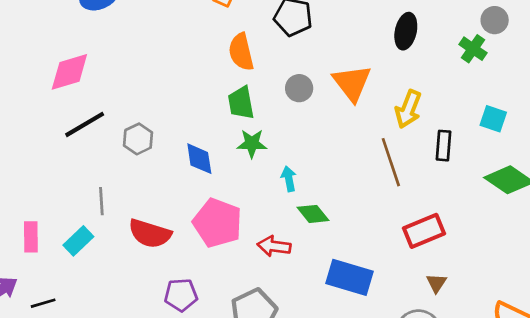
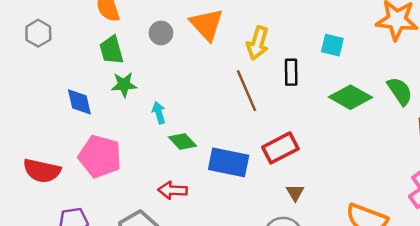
gray hexagon: (138, 139) -> (38, 33), moved
red arrow: (274, 246) -> (173, 190), moved
blue rectangle: (350, 277) -> (229, 162), moved

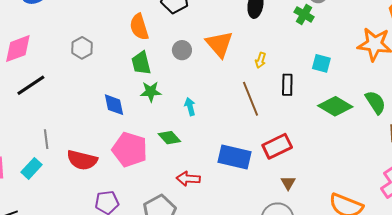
yellow arrow: (258, 43) -> (261, 60), size x0.6
cyan arrow: (159, 113) -> (190, 107), moved
green diamond: (182, 142) -> (169, 138), moved

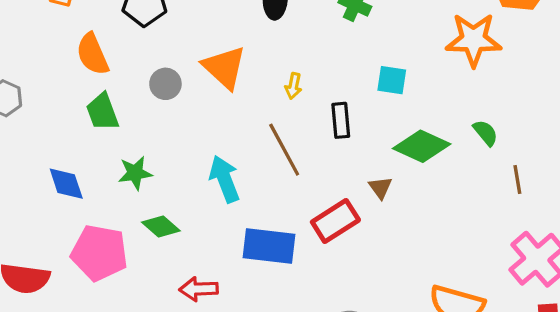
green star: (151, 92) -> (135, 173), moved
green semicircle: (376, 102) -> (486, 133), size x0.7
cyan arrow: (190, 107) -> (225, 179), moved, size x1.6
brown triangle: (288, 183) -> (380, 188), moved

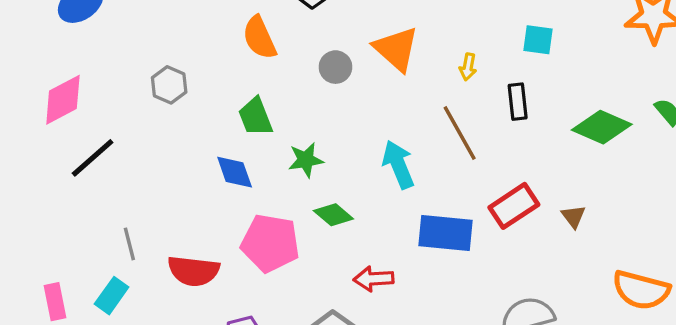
cyan square: (392, 80) -> (538, 40), moved
green trapezoid: (102, 112) -> (255, 117), moved
brown triangle: (380, 188) -> (573, 216), moved

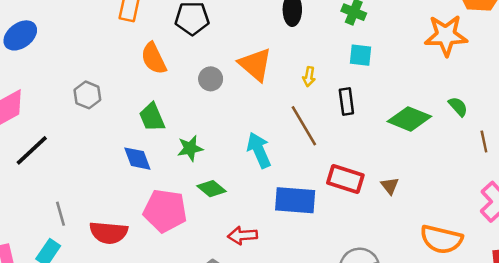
red rectangle: (514, 206) -> (345, 179), turned 52

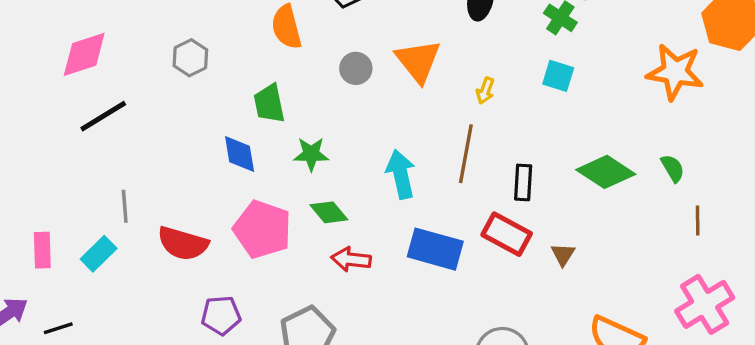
black rectangle: (346, 102) -> (523, 182), moved
brown line: (304, 126) -> (466, 154), turned 30
red arrow: (242, 235) -> (351, 259), moved

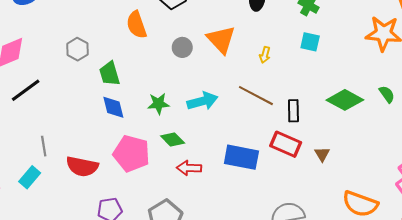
green trapezoid: (269, 103) -> (110, 74), moved
brown line: (466, 154) -> (256, 96), turned -68
cyan arrow: (401, 174) -> (202, 101), moved, turned 92

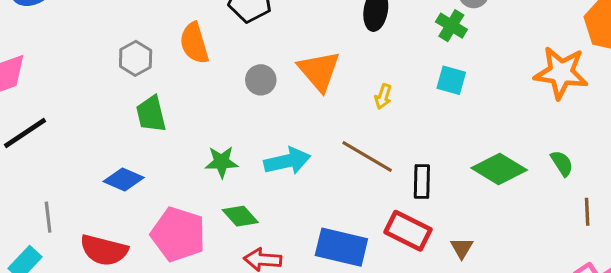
gray hexagon: (77, 49) -> (136, 58), moved
blue diamond: (113, 107) -> (124, 179), moved, turned -55

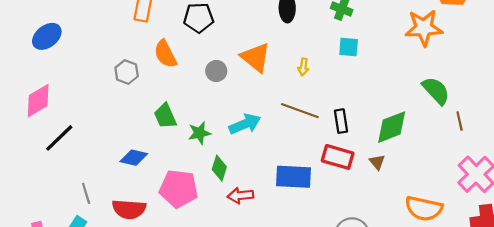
green trapezoid: (151, 114) -> (165, 116), moved
green semicircle: (562, 163) -> (436, 91), size x1.6
green diamond: (499, 169) -> (392, 127), moved, turned -42
green diamond: (240, 216) -> (219, 168), turned 70

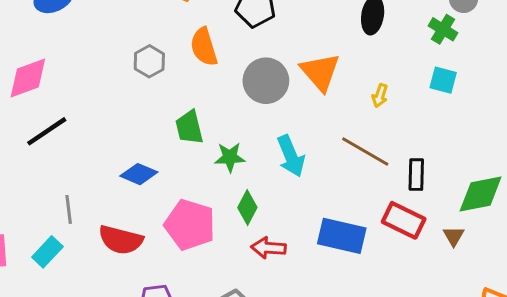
gray circle: (216, 71) -> (266, 81), size x1.6
cyan arrow: (245, 124) -> (291, 156), turned 80

